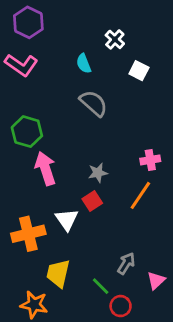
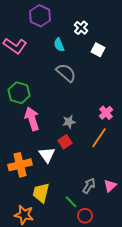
purple hexagon: (28, 22) -> (40, 16), moved
pink cross: (150, 160) -> (106, 113), turned -32
pink triangle: (156, 281) -> (110, 186), moved

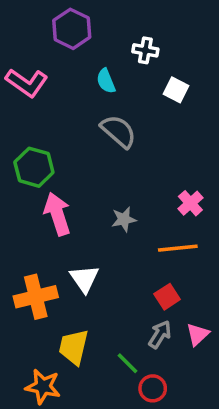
white cross: (81, 28) -> (145, 50), turned -32
orange line: (99, 138) -> (178, 248), turned 50
red square: (65, 142) -> (167, 297), moved

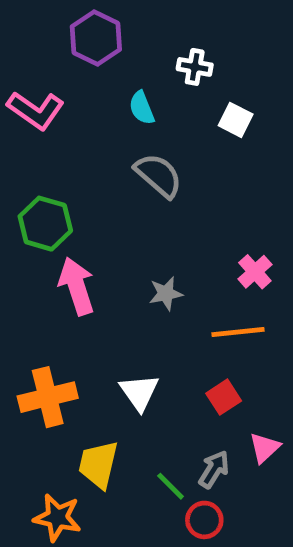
white triangle: (84, 279) -> (139, 392), moved
gray arrow: (160, 334) -> (214, 469), moved

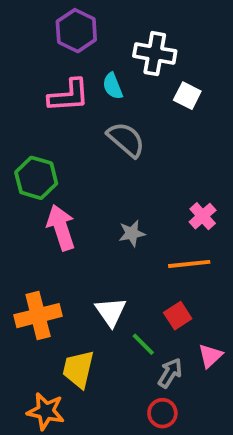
white cross: (195, 67) -> (155, 54), size x1.5
pink L-shape: (36, 110) -> (69, 96), moved, turned -39
green line: (171, 486) -> (143, 344), moved

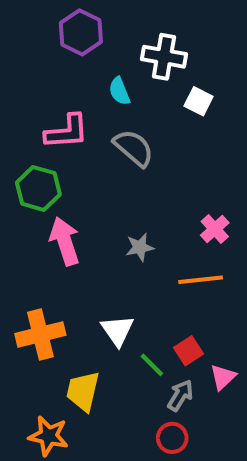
pink L-shape: (69, 96) -> (67, 132), moved
red square: (178, 316) -> (188, 351), moved

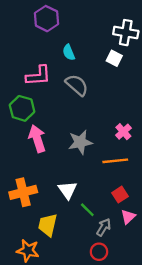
white cross: (164, 57) -> (126, 33), moved
gray star: (140, 247) -> (80, 142), size x1.5
red square: (188, 351) -> (120, 195), moved

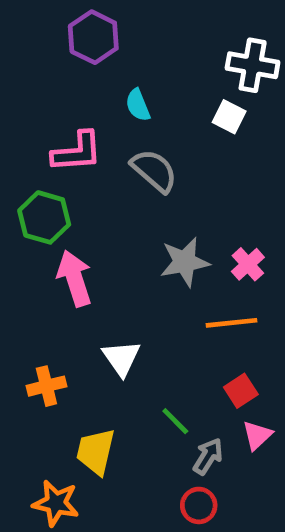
gray star: (80, 142) -> (185, 262), moved
white triangle: (68, 190) -> (121, 358), moved
orange cross: (23, 192) -> (46, 386), size x0.7

